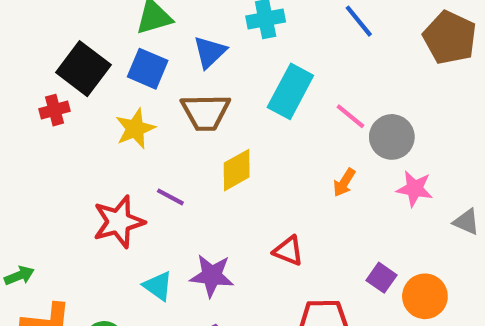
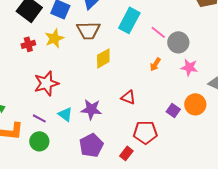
red cross: (54, 110) -> (28, 44), moved
purple line: (170, 197) -> (39, 118), moved
orange circle: (425, 296) -> (195, 104), moved

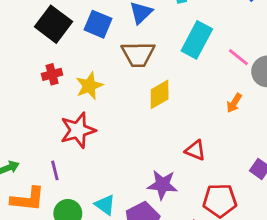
yellow star: (54, 38) -> (89, 86), moved
purple star: (91, 109) -> (162, 185), moved
cyan triangle: (65, 114) -> (105, 205), moved
purple line: (39, 118) -> (55, 170), moved, turned 48

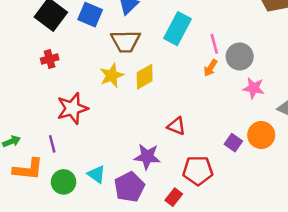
pink line: (238, 57) -> (214, 44), turned 36
yellow star: (89, 86) -> (112, 75), moved
orange arrow: (234, 103) -> (211, 68), moved

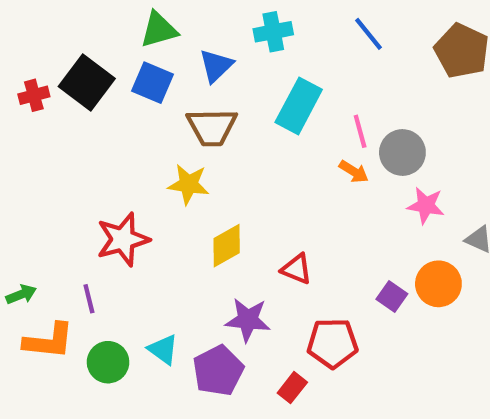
red cross: (50, 59) -> (34, 95), moved
orange arrow: (211, 68) -> (354, 172), turned -90
yellow star: (112, 75) -> (189, 184), turned 30
yellow diamond: (145, 77) -> (227, 246), moved

